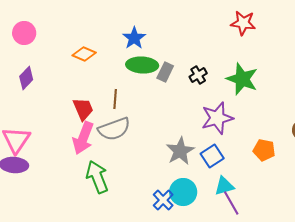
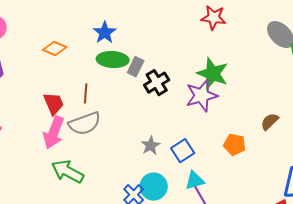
black cross: (198, 75) -> (157, 83), moved, size x1.4
purple star: (217, 118) -> (202, 96), moved
gray star: (180, 151) -> (151, 146), size x0.7
green arrow: (97, 177) -> (68, 172), turned -40

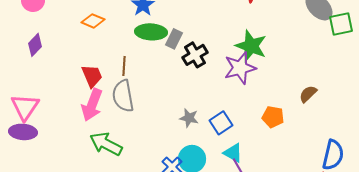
gray semicircle: (85, 124) -> (123, 96), turned 100
gray star: (151, 146) -> (189, 118), turned -30
cyan triangle: (195, 181) -> (233, 153), turned 45

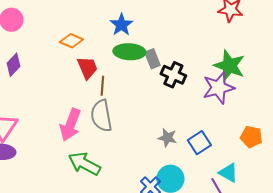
gray rectangle: (174, 39) -> (152, 59), turned -48
black cross: (195, 55) -> (173, 75), turned -35
red trapezoid: (92, 76) -> (87, 68), moved
cyan triangle: (233, 153) -> (228, 173), moved

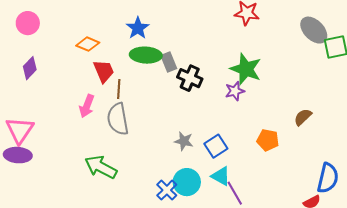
purple star: (218, 88) -> (235, 91), size x0.6
pink arrow: (70, 125) -> (87, 106), moved, size x0.7
cyan triangle: (228, 173) -> (221, 176), moved

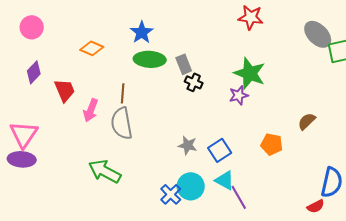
gray rectangle: (169, 62) -> (184, 64), moved
red trapezoid: (104, 71) -> (65, 90), moved
black cross: (190, 78) -> (194, 82), size x0.7

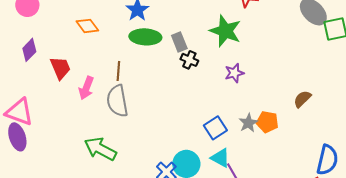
orange diamond: (92, 48) -> (87, 26), turned 30
green star: (250, 73) -> (225, 31), moved
pink triangle: (24, 134) -> (19, 112), turned -44
gray star: (188, 145) -> (248, 123), moved, turned 30
purple ellipse: (22, 159) -> (17, 137), turned 68

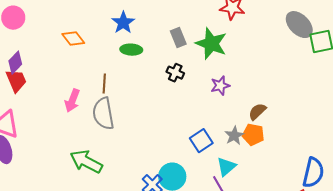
green ellipse: (145, 37) -> (131, 50), size x0.7
gray rectangle: (179, 42) -> (178, 38), moved
red trapezoid: (60, 68) -> (16, 81), moved
brown semicircle: (302, 99) -> (257, 112), moved
cyan triangle: (220, 158) -> (226, 167), moved, turned 50

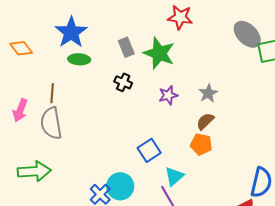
blue star: (123, 23) -> (71, 32), size x1.4
gray star: (234, 136) -> (208, 93), moved
green arrow: (86, 162) -> (34, 171), turned 148

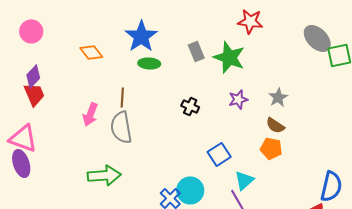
black cross: (123, 82) -> (190, 106), moved
brown semicircle: (205, 121) -> (275, 125), turned -102

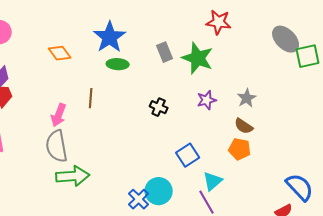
gray semicircle: (121, 127) -> (57, 146), moved
blue semicircle: (331, 186) -> (300, 187), turned -56

